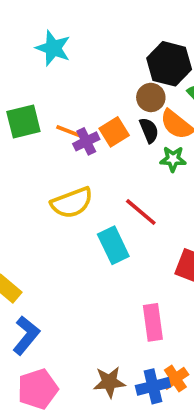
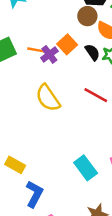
black semicircle: (149, 130) -> (92, 52), moved
yellow semicircle: (72, 203) -> (48, 98), turned 88
cyan rectangle: (113, 245) -> (86, 168), moved

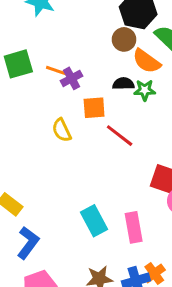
orange square: (67, 44) -> (94, 108), moved, turned 30
black semicircle: (92, 52) -> (123, 84), turned -66
yellow semicircle: (48, 98) -> (62, 130), size x0.7

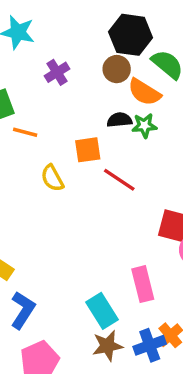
orange line: (56, 71) -> (25, 132), moved
purple cross: (72, 78) -> (57, 72), moved
cyan rectangle: (94, 221) -> (102, 311), moved

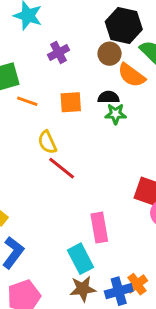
green star: (144, 126) -> (116, 114), moved
orange square: (88, 150) -> (71, 102), moved
red line: (119, 180) -> (62, 168), moved
pink rectangle: (143, 284) -> (99, 228), moved

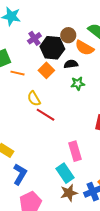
black hexagon: (124, 25) -> (52, 48), moved
orange square: (71, 102) -> (46, 70), turned -35
green star: (116, 114) -> (78, 84), moved

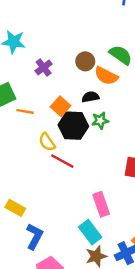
black hexagon: (52, 48) -> (73, 126), moved

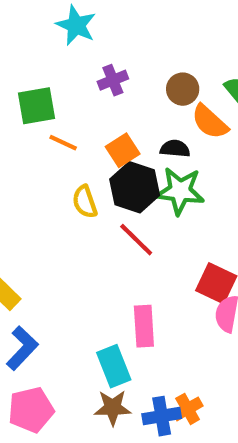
green star: (100, 120) -> (180, 191), size x1.6
red line: (62, 161) -> (136, 240), moved

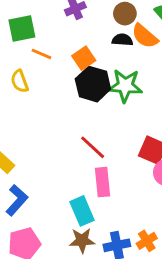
black semicircle: (175, 149) -> (122, 40), moved
yellow semicircle: (85, 202) -> (20, 81), moved
red line: (136, 240) -> (93, 147), moved
orange cross: (188, 409) -> (147, 241), moved

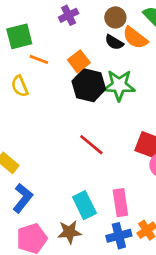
black semicircle: (122, 40) -> (114, 42), turned -150
pink rectangle: (102, 182) -> (120, 203), moved
brown star: (82, 240) -> (69, 232), moved

